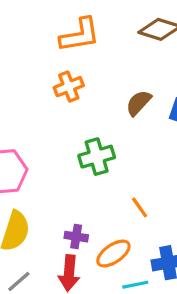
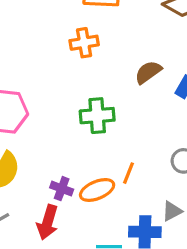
orange line: (140, 207) -> (128, 173), turned 45
orange ellipse: (113, 254) -> (97, 190), moved

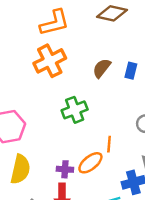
orange cross: (84, 43) -> (50, 61), size x1.5

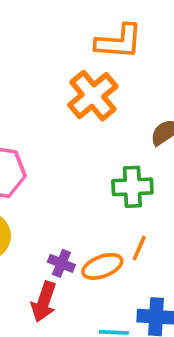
orange cross: (50, 61) -> (93, 96), turned -32
green cross: (75, 110) -> (132, 187), moved

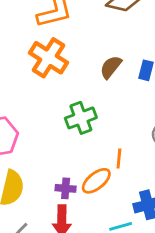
green cross: (132, 187) -> (81, 118), moved

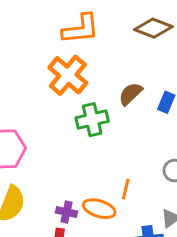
green cross: (81, 118) -> (92, 120), moved
orange ellipse: (96, 181) -> (99, 209), turned 48

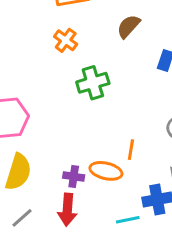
orange cross: (68, 75) -> (66, 40), size x0.6
brown semicircle: (130, 94) -> (128, 26), moved

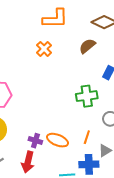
green cross: (93, 83) -> (87, 96), moved
orange line: (131, 150) -> (87, 137), moved

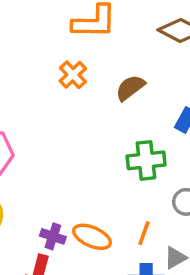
brown semicircle: (87, 46) -> (130, 88), moved

